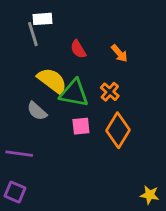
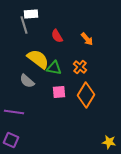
green triangle: (74, 93) -> (54, 68), size x0.7

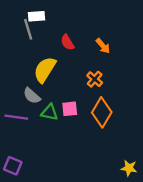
yellow semicircle: (38, 59) -> (45, 70), turned -95
green triangle: (54, 68) -> (50, 112), moved
purple line: (14, 112) -> (16, 117), moved

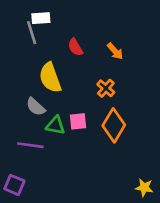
yellow semicircle: (45, 70) -> (50, 78), turned -52
purple line: (16, 117) -> (30, 145), moved

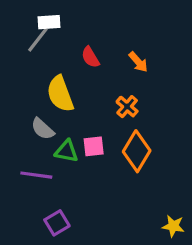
gray line: (32, 33) -> (38, 40), turned 55
purple square: (14, 185) -> (57, 223), moved, turned 36

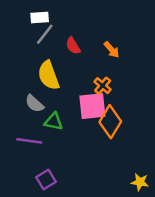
gray line: (38, 40) -> (45, 34), moved
pink square: (94, 146) -> (92, 106), moved, size x1.6

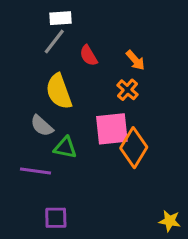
white rectangle: (40, 18) -> (60, 18), moved
orange cross: (103, 86) -> (128, 90), moved
purple square: (46, 179) -> (56, 218), turned 30

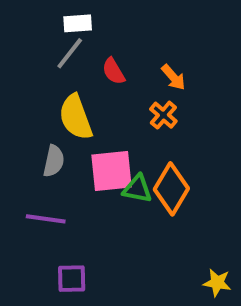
gray semicircle: (42, 126) -> (54, 161), turned -120
pink square: (112, 129) -> (112, 171), moved
green triangle: (65, 148) -> (137, 189), moved

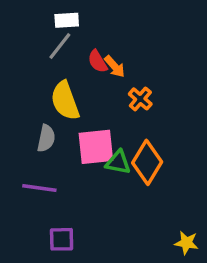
orange arrow: (173, 77) -> (115, 66), moved

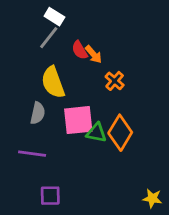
white rectangle: (67, 20) -> (54, 17), turned 36

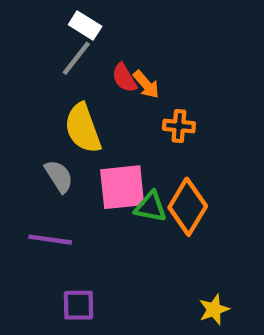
orange cross: (115, 81) -> (179, 126), turned -36
gray semicircle: (38, 113) -> (59, 176), turned -45
yellow star: (152, 198) -> (214, 309), moved, turned -30

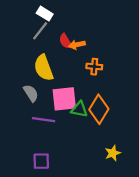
orange arrow: (146, 84) -> (77, 45), turned 119
purple line: (50, 240) -> (44, 120), moved
yellow star: (214, 309) -> (113, 153), moved

